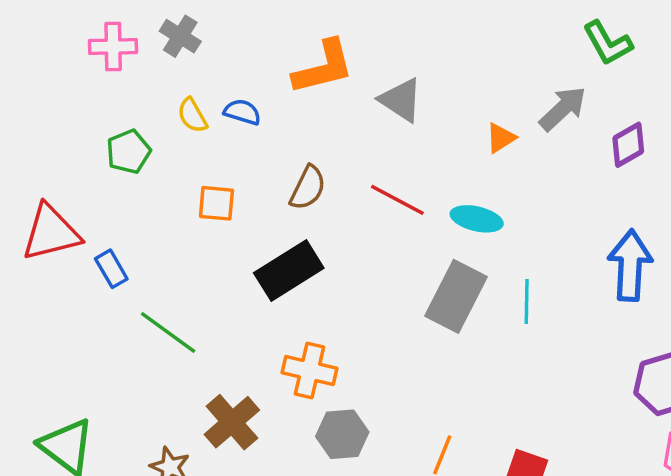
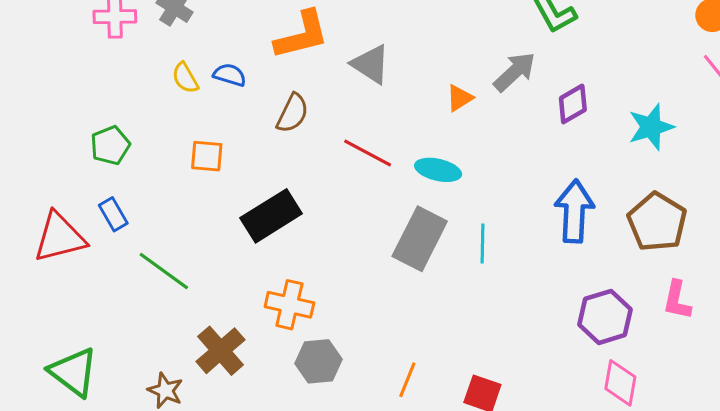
green pentagon: (129, 152) -> (110, 145), moved
brown semicircle: (308, 188) -> (293, 113), moved
red triangle: (51, 233) -> (60, 237), moved

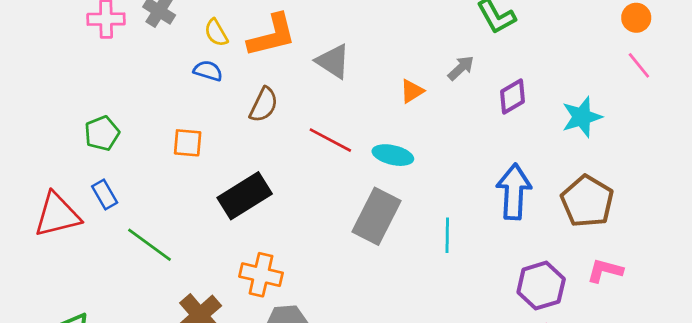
gray arrow: (515, 72) -> (461, 68), size x0.7
yellow semicircle: (185, 78) -> (216, 33), moved
cyan line: (482, 243) -> (447, 235), moved
pink L-shape: (677, 300) -> (605, 271), turned 93

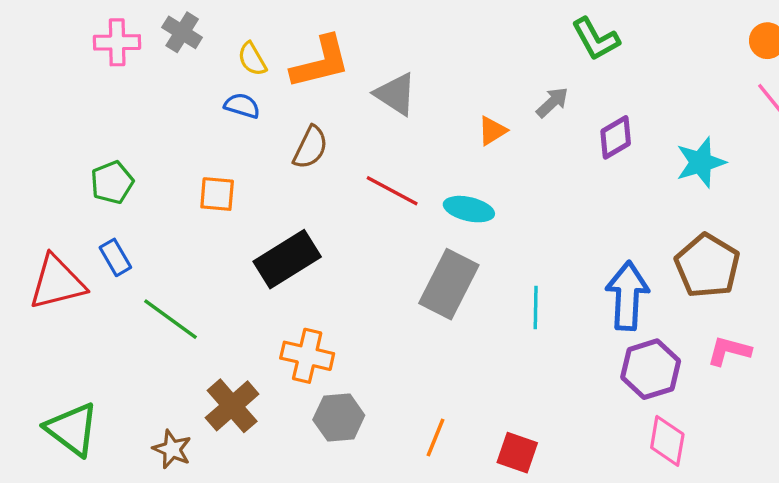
blue arrow: (514, 192) -> (627, 296), moved

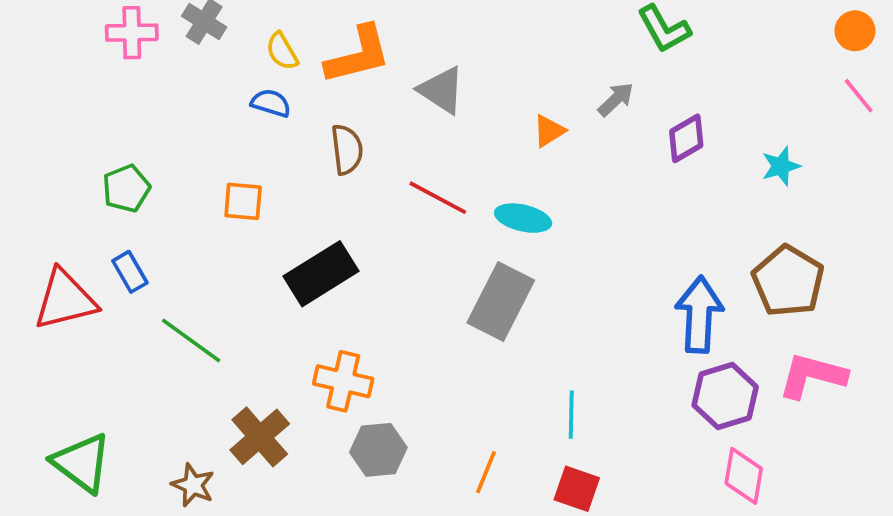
brown semicircle: (310, 147) -> (347, 149), turned -33
cyan star: (701, 162) -> (781, 166), size x0.7
cyan line: (536, 307) -> (571, 415), moved
pink L-shape: (729, 351) -> (812, 376), size x1.4

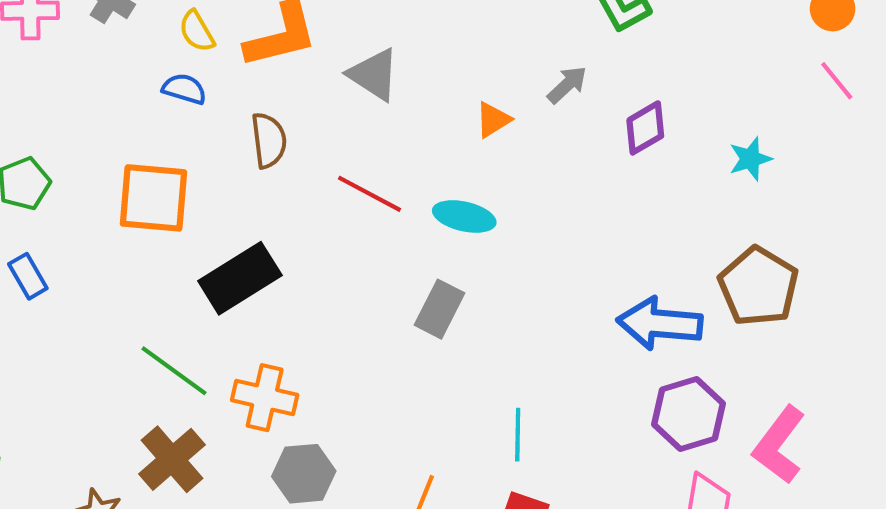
orange square: (243, 201) -> (154, 198), size x1.6
gray rectangle: (501, 302) -> (440, 309), size x0.7
blue arrow: (699, 315) -> (660, 323), turned -88
green line: (191, 340) -> (174, 371), moved
pink L-shape: (812, 376) -> (779, 445), moved, turned -68

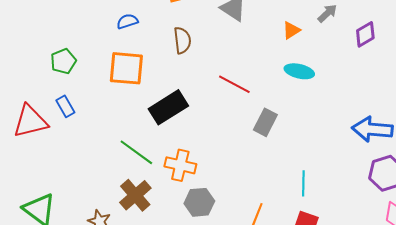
blue semicircle: (184, 89) -> (127, 21), moved, turned -35
red line: (370, 194) -> (234, 84), moved
cyan ellipse: (464, 216) -> (299, 71), moved

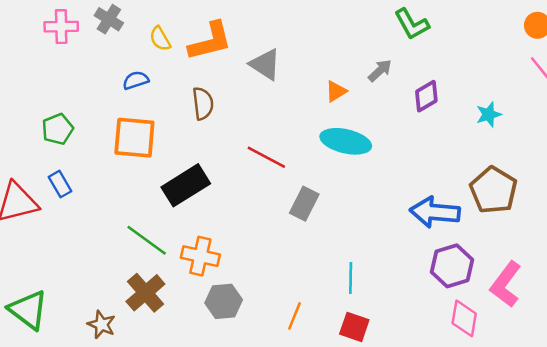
cyan ellipse: (299, 71) -> (346, 141), size x1.4

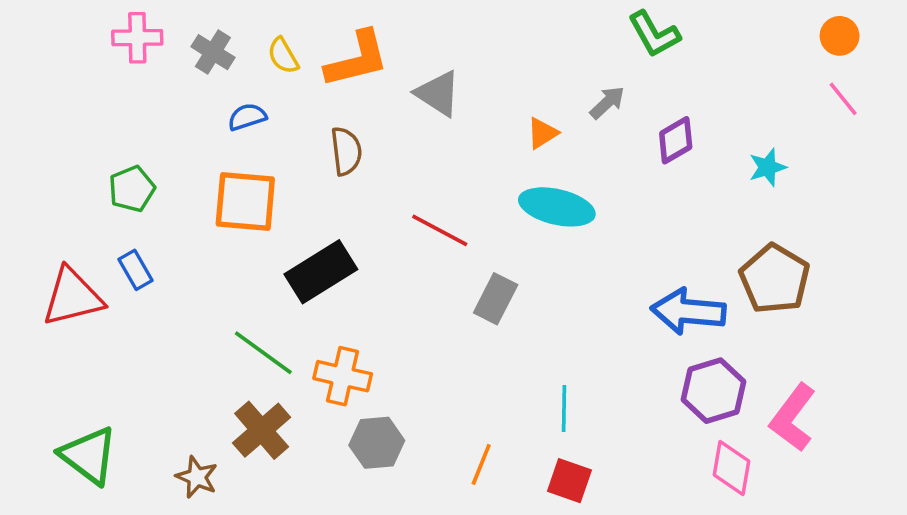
gray cross: (109, 19) -> (213, 52), moved

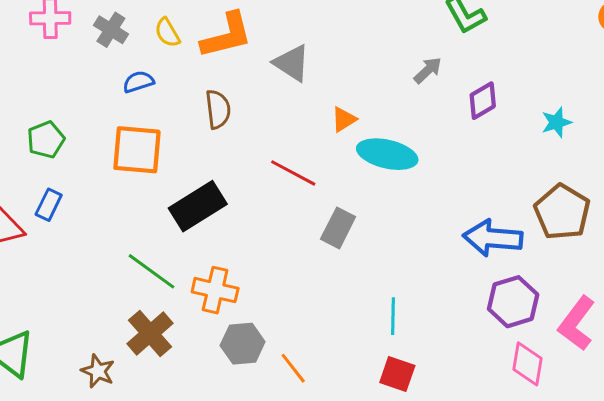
orange triangle: (542, 133) -> (344, 119), moved
blue rectangle: (135, 270) -> (49, 205), turned 56
orange line: (481, 464) -> (293, 368), moved, turned -60

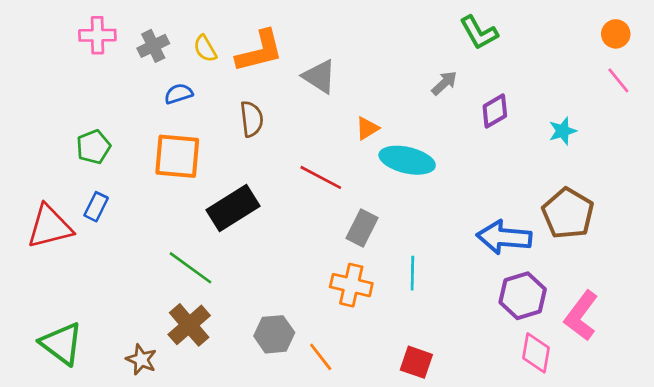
gray cross: (111, 30) -> (153, 46), turned 32
orange cross: (215, 290) -> (351, 285), moved
cyan line: (393, 316) -> (412, 273), moved

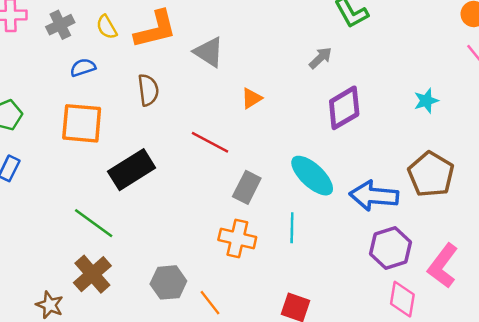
purple diamond: (495, 111) -> (344, 108), moved, size x1.4
cyan ellipse: (407, 160) -> (312, 176), moved, turned 30

